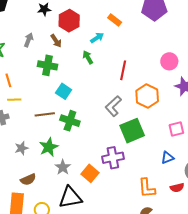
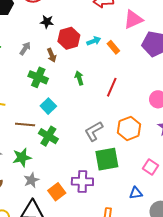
cyan arrow: (97, 38) -> (94, 41), moved
red line: (123, 70) -> (112, 87), moved
pink square: (176, 129) -> (151, 167), turned 35

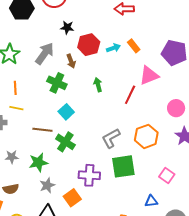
pink triangle: (133, 20) -> (149, 75), moved
orange rectangle: (113, 47) -> (134, 46), moved
gray arrow: (25, 48) -> (45, 54), size x1.6
purple cross: (82, 181) -> (89, 175), moved

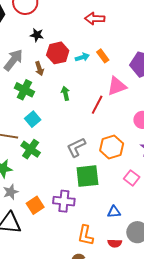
purple cross: (89, 175) -> (64, 201), moved
pink square: (167, 176) -> (132, 178), moved

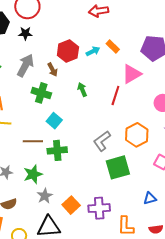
black star: (37, 35) -> (25, 33), moved
green cross: (31, 149) -> (57, 150), turned -30
purple cross: (64, 201) -> (99, 208), moved

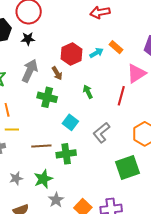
cyan square: (54, 121) -> (70, 122), moved
gray L-shape: (102, 141) -> (101, 133), moved

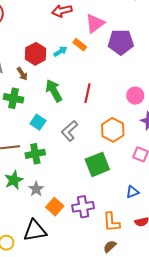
pink triangle: (136, 73) -> (95, 23), moved
green arrow: (88, 92) -> (54, 91), size x1.6
gray star: (56, 200) -> (36, 189), moved

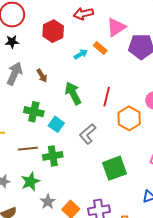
red hexagon: (36, 54) -> (53, 31), moved
green cross: (13, 98) -> (34, 112), moved
orange hexagon: (113, 130) -> (129, 118), moved
gray star: (36, 189) -> (48, 202), moved

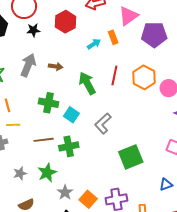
black star: (12, 42) -> (33, 30), moved
orange rectangle: (100, 48) -> (113, 37), turned 32
brown arrow: (42, 76) -> (56, 66), turned -48
red line: (107, 97) -> (114, 75), moved
orange hexagon: (129, 118) -> (144, 77), moved

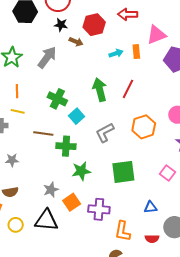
brown arrow: (56, 66) -> (76, 42), moved
orange hexagon: (144, 77) -> (144, 127), moved
green star: (47, 173) -> (81, 171), moved

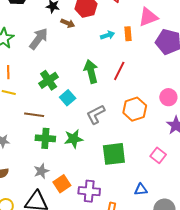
green cross: (57, 99) -> (49, 80), turned 30
green cross: (66, 146) -> (45, 138), moved
green star: (81, 171) -> (74, 139), moved

